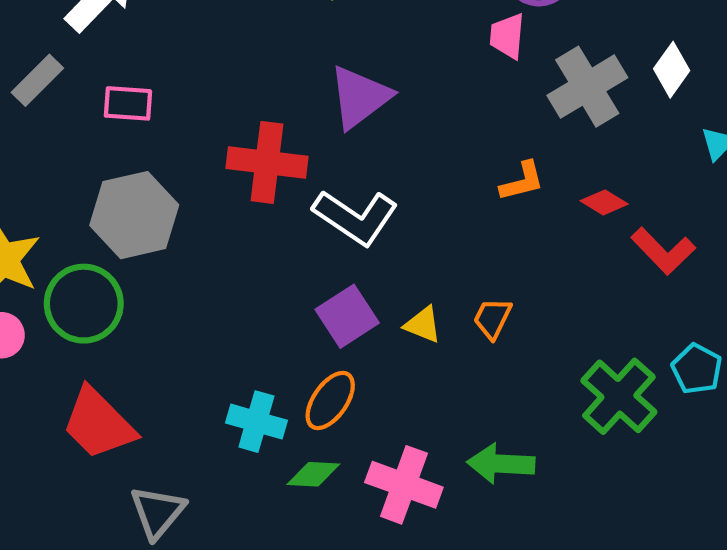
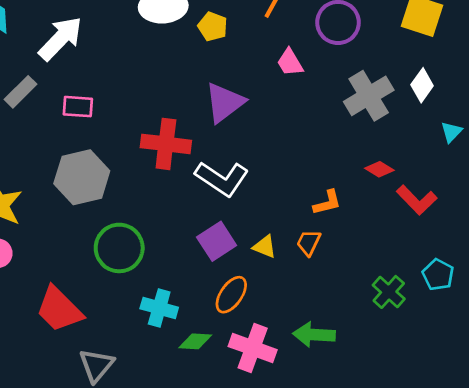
pink trapezoid: (507, 36) -> (290, 63), moved, turned -36
orange L-shape: (522, 181) -> (327, 203), moved
green circle: (84, 304) -> (119, 248), moved
green cross: (619, 396) -> (389, 292), size x0.7
orange ellipse: (330, 401) -> (231, 295), moved

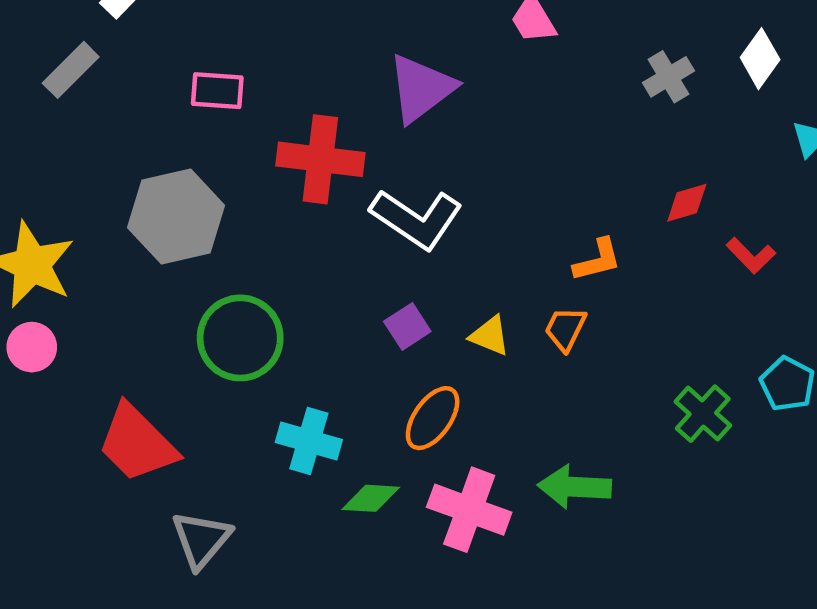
gray cross: (369, 96) -> (668, 77), size x0.6
pink rectangle: (78, 107) -> (217, 91), moved
red diamond: (379, 169) -> (687, 203), turned -48
red L-shape: (417, 200) -> (751, 255), size x0.7
purple square: (217, 241) -> (407, 326), size x0.7

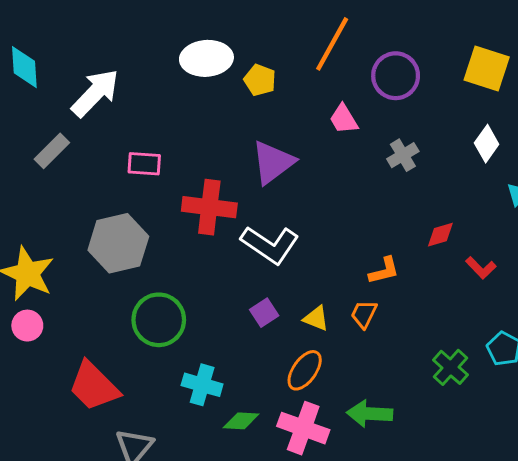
gray cross: (668, 77) -> (403, 155), moved
orange ellipse: (433, 418) -> (305, 370), moved

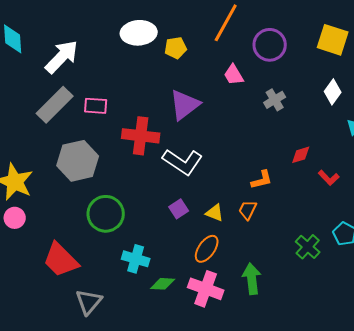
yellow pentagon: (260, 80) -> (176, 48), turned -30
gray rectangle: (52, 151) -> (55, 105), moved, size x1.5
green arrow: (370, 414) -> (252, 279), turned 80

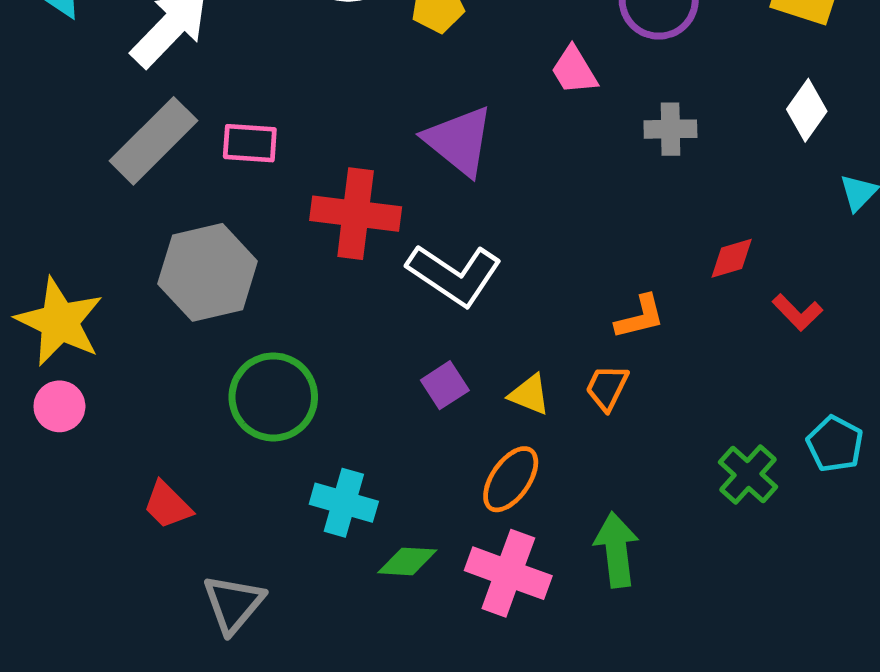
gray cross: (275, 100) -> (670, 129), turned 30
purple triangle: (185, 105) -> (459, 141), turned -44
red trapezoid: (61, 260) -> (168, 505), size x0.6

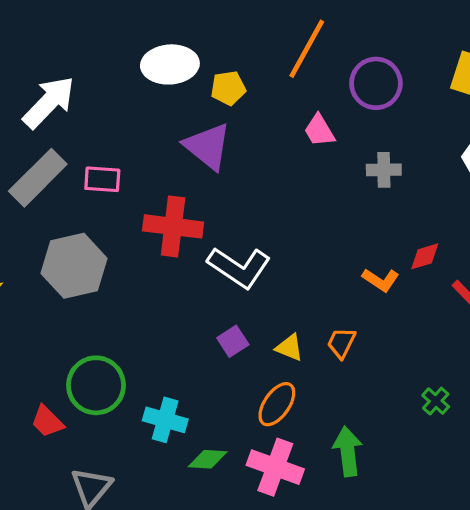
purple triangle: (459, 141) -> (208, 146), moved
orange L-shape: (640, 317) -> (381, 280), moved, turned 48
green circle: (273, 397) -> (96, 385), moved
green cross: (748, 475) -> (436, 401), size x0.7

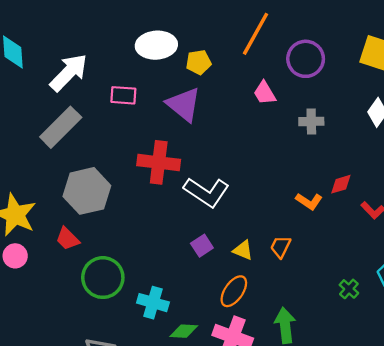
pink rectangle: (102, 179) -> (123, 95), moved
red trapezoid: (47, 421) -> (68, 239), moved

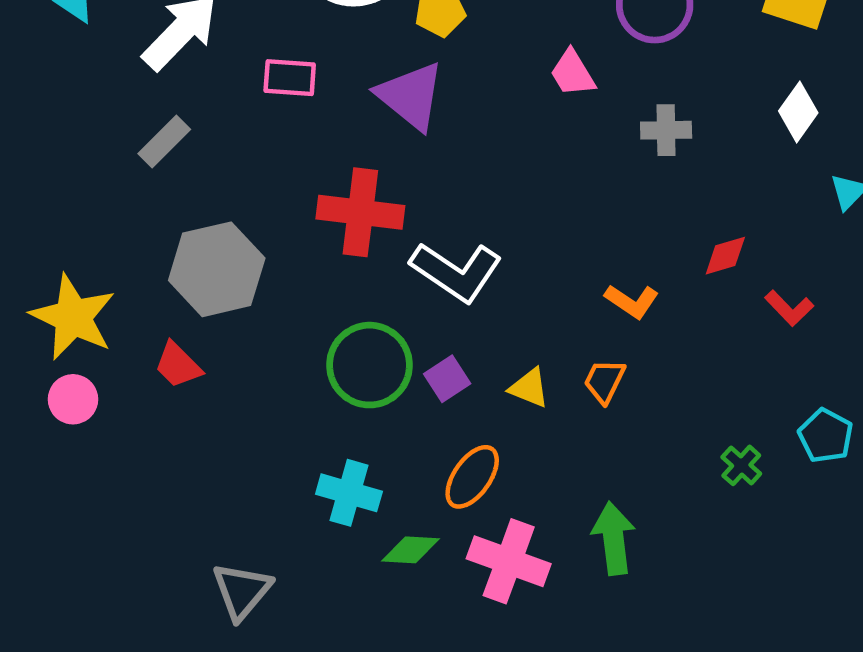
gray rectangle: (61, 127) -> (164, 142), size x0.6
orange L-shape: (309, 201) -> (632, 301), moved
green circle: (103, 278) -> (370, 365), moved
orange ellipse: (234, 291) -> (472, 477), moved

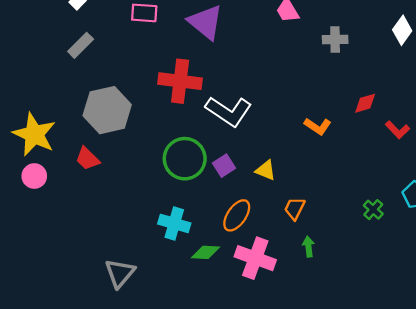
orange trapezoid: (604, 381) -> (295, 208), moved
green arrow: (614, 538) -> (308, 247), size x0.6

